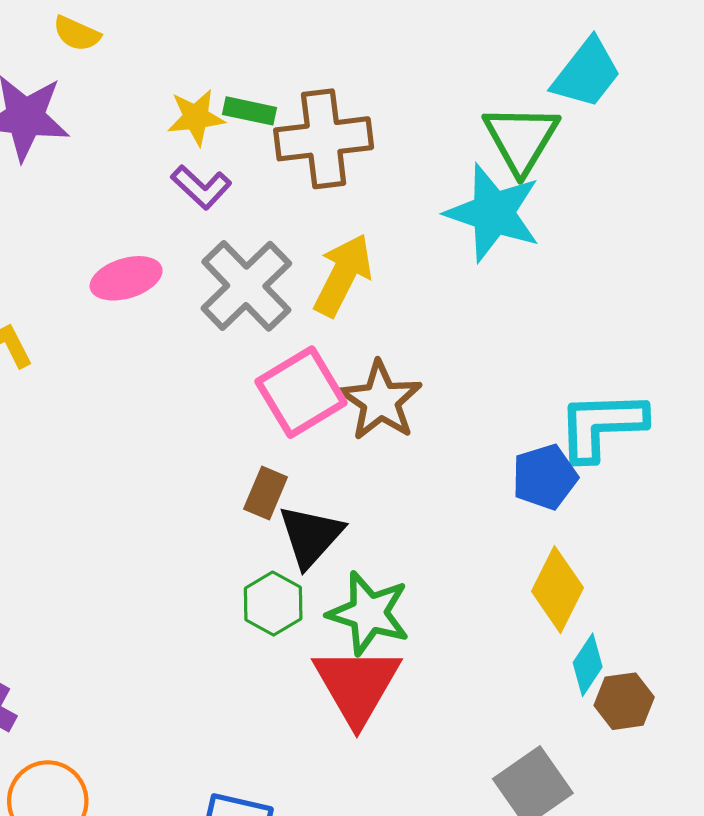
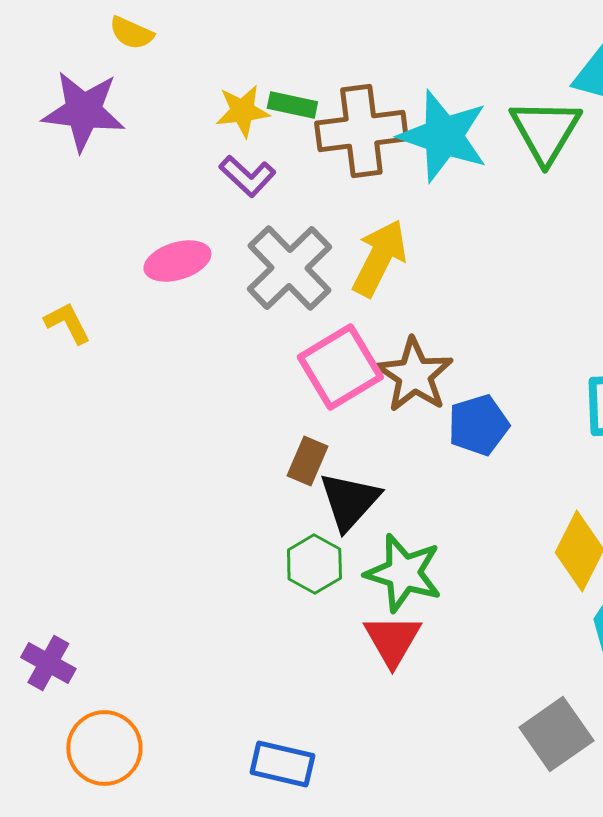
cyan star: (493, 213) -> (443, 136), moved
blue pentagon: (545, 477) -> (478, 425), moved
red triangle: (357, 685) -> (392, 640), size x0.7

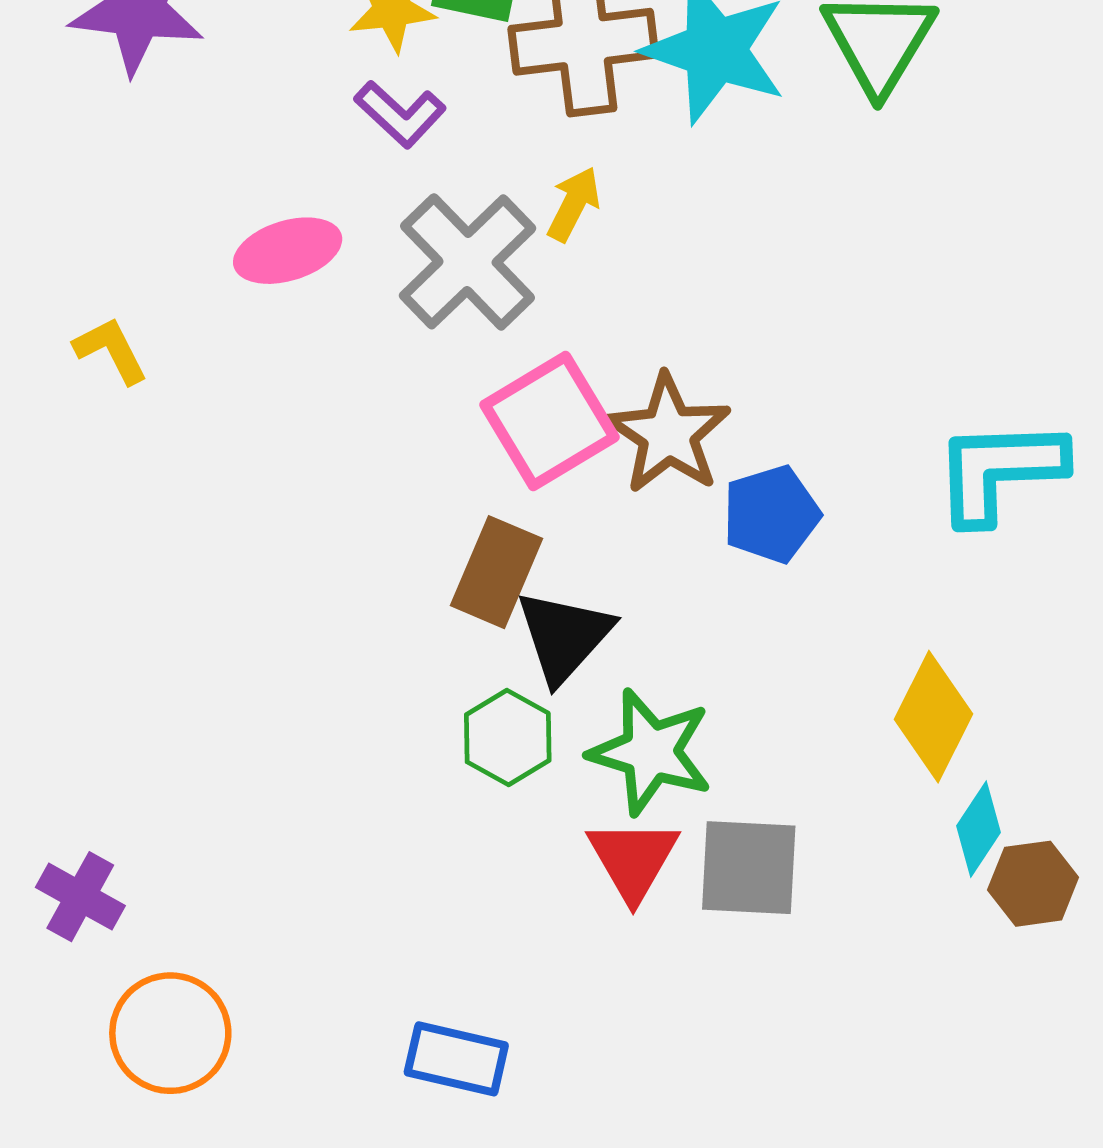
yellow arrow: (379, 258) -> (574, 204), moved, size x0.6
brown rectangle: (307, 461) -> (496, 572), size x1.4
gray square: (556, 734) -> (749, 868), moved, turned 38

